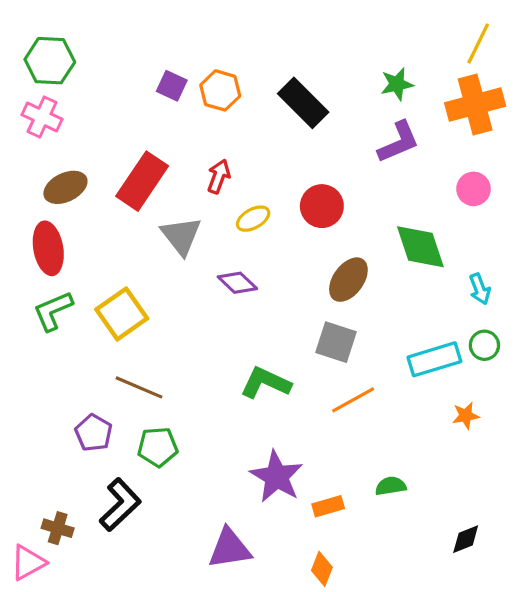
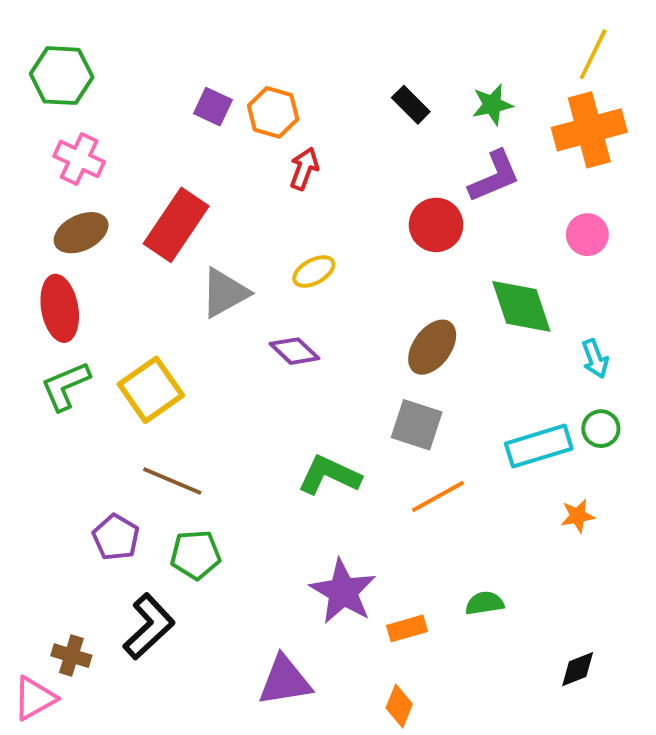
black rectangle: (303, 103) -> (411, 105), moved, size x0.6
pink cross: (42, 117) -> (79, 159), moved
red arrow: (219, 176) -> (304, 169), moved
red circle: (322, 206) -> (436, 225), moved
gray triangle: (181, 236) -> (225, 293), turned 39

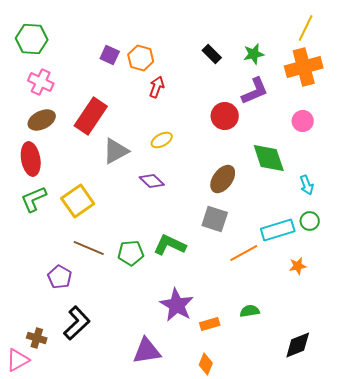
orange line: (438, 496) -> (244, 253), moved
green pentagon: (195, 555) -> (131, 253), moved
black diamond: (578, 669) -> (298, 345), size x1.4

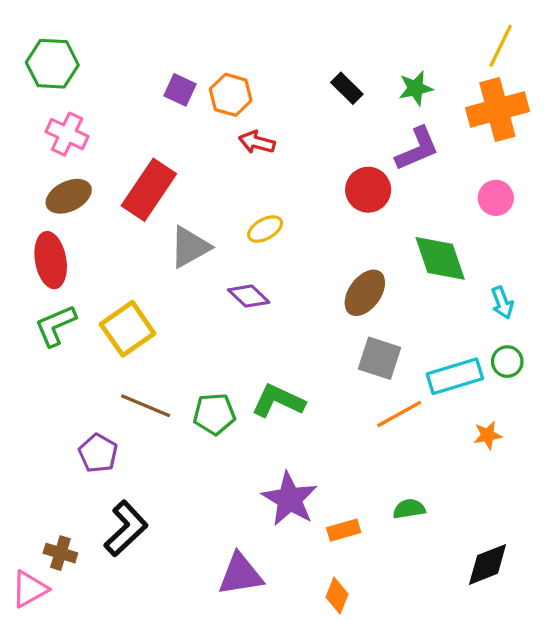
red arrow: (157, 87) -> (257, 142), turned -95
gray square: (215, 219) -> (380, 358), moved

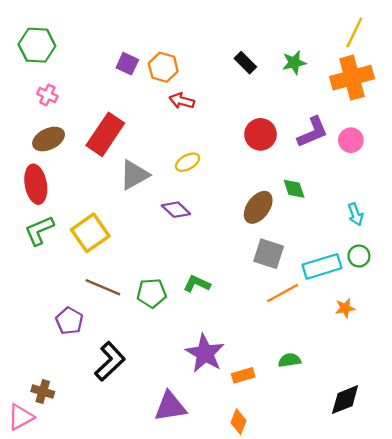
pink cross: (67, 134) -> (47, 95), size x0.7
purple L-shape: (417, 149) -> (313, 132), moved
green diamond: (440, 258) -> (294, 189), moved, size x0.6
green L-shape: (278, 401) -> (197, 284), size x0.7
black L-shape: (126, 528) -> (110, 361), moved

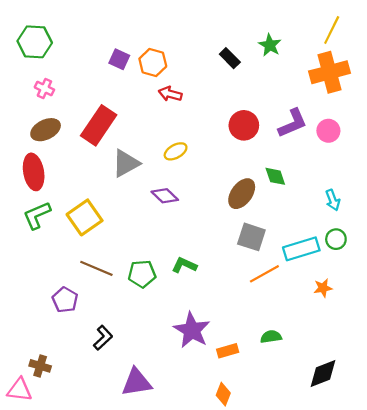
green star: (294, 63) -> (270, 45), moved, turned -30
black L-shape: (110, 361) -> (103, 338), size x0.7
purple triangle: (170, 407) -> (137, 382), moved
pink triangle: (21, 417) -> (20, 390), turned 36

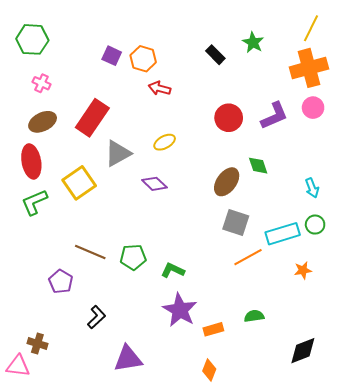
pink circle: (328, 131) -> (313, 108), moved
yellow square: (85, 217) -> (79, 183), moved
green L-shape: (184, 265) -> (173, 270), moved

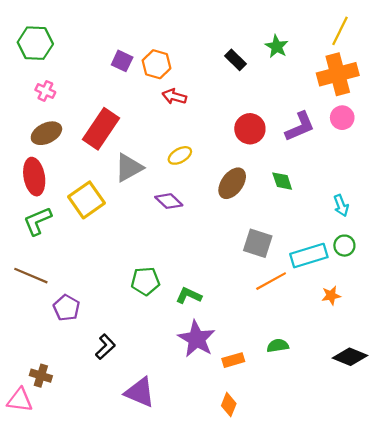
brown ellipse: (227, 182) -> (232, 183), moved
brown line: (90, 252) -> (31, 276), moved
black diamond: (303, 351) -> (350, 357), moved, turned 44
purple triangle: (128, 359) -> (140, 392), turned 32

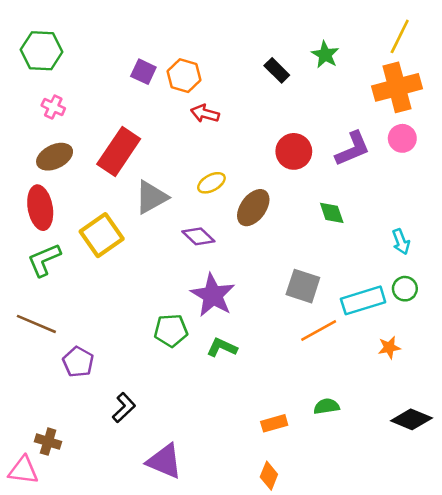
brown ellipse: (232, 183) -> (253, 208), moved
purple star: (197, 339) -> (213, 295), moved

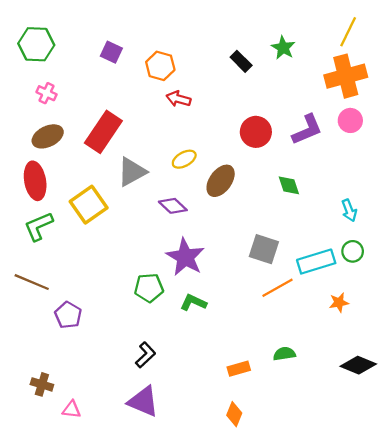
purple square: (143, 72) -> (111, 52), moved
black L-shape: (124, 408) -> (145, 355), moved
pink triangle: (23, 470) -> (72, 410), moved, size x0.7

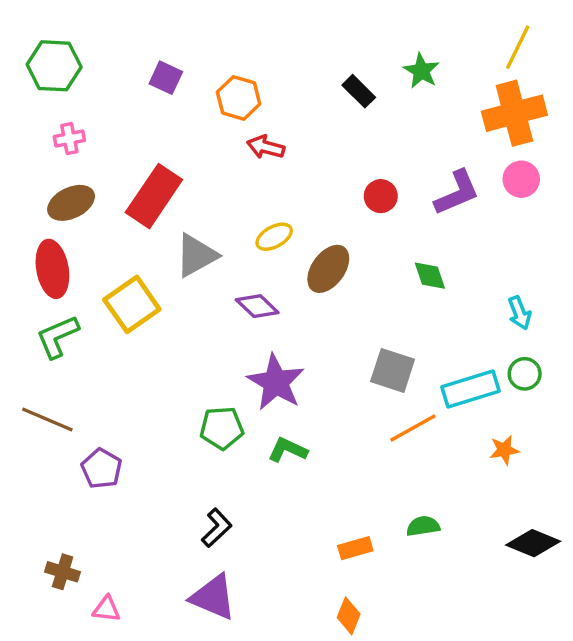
pink cross: (46, 93) -> (69, 139), turned -36
red circle: (256, 132) -> (381, 196), size x0.7

